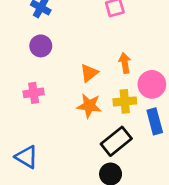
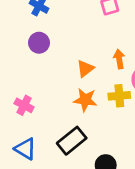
pink cross: (34, 93) -> (24, 105), moved, turned 36
black rectangle: (116, 141) -> (72, 141), moved

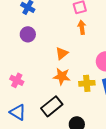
orange arrow: (119, 59) -> (82, 27), moved
yellow cross: (119, 96) -> (87, 83), moved

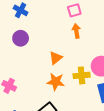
yellow cross: (87, 83) -> (82, 75), moved

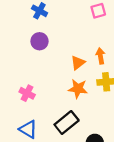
orange arrow: (76, 31) -> (100, 56), moved

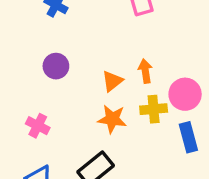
purple circle: (39, 41) -> (56, 66), moved

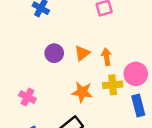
purple circle: (56, 66) -> (54, 53), moved
orange triangle: (112, 81) -> (82, 53), moved

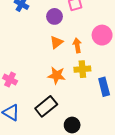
purple circle: (54, 53) -> (54, 16), moved
pink circle: (136, 74) -> (102, 35), moved

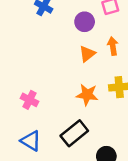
orange arrow: (77, 45) -> (113, 46), moved

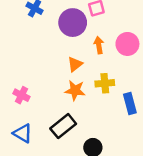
purple circle: (85, 22) -> (73, 23), size x1.5
orange triangle: (87, 54) -> (75, 64), moved

